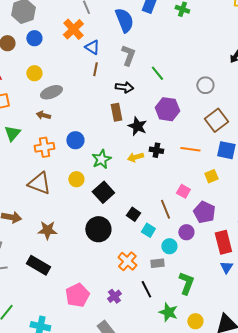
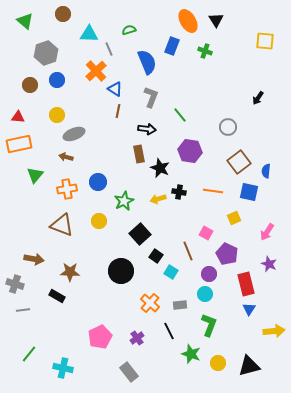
black square: (103, 192) -> (140, 234), moved
cyan circle: (169, 246) -> (205, 294), moved
black rectangle: (38, 265) -> (57, 296), moved, size x0.7

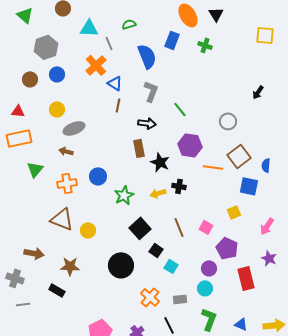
orange line: (213, 191) -> (213, 167), moved
yellow circle: (99, 221) -> (88, 230), moved
brown line: (188, 251) -> (179, 227), moved
blue triangle: (249, 309) -> (241, 324), moved, turned -40

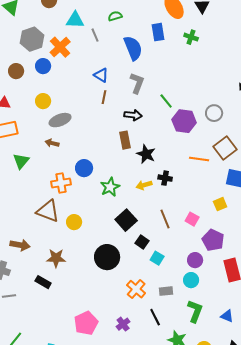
blue rectangle: (172, 40) -> (158, 32), turned -30
orange cross: (96, 65) -> (60, 47), moved
purple hexagon: (190, 145) -> (184, 121), moved
orange cross: (67, 183) -> (61, 183), moved

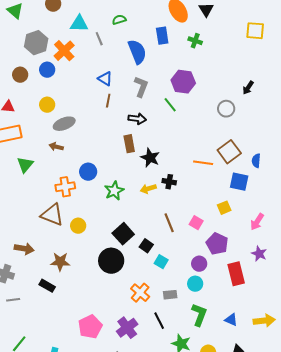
gray circle: (214, 113) -> (226, 109), moved
purple hexagon: (184, 121) -> (183, 82), moved
black square: (126, 220) -> (123, 234), moved
purple cross: (123, 324) -> (127, 328), size x1.5

